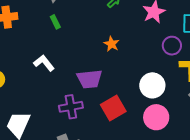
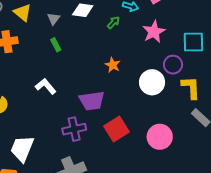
white circle: (152, 85) -> (152, 82), moved

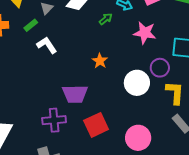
pink star: (154, 32) -> (145, 33), turned 30
green rectangle: (56, 45) -> (31, 25), moved, turned 72
white L-shape: (46, 86) -> (47, 45), moved

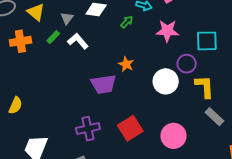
white L-shape: (47, 45) -> (78, 41), moved
purple trapezoid: (75, 94) -> (103, 84), moved

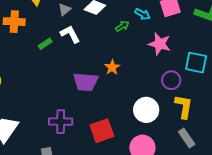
green rectangle: (53, 37) -> (45, 44), moved
white circle: (166, 81) -> (146, 110), moved

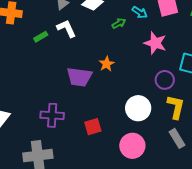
red square: (102, 131) -> (93, 127), size x0.7

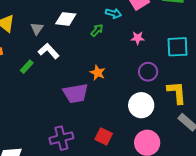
pink star: (155, 43) -> (138, 38), size x0.6
purple circle: (165, 80) -> (148, 72), moved
red square: (93, 127) -> (104, 136), turned -30

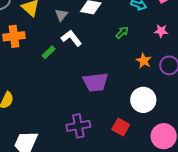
green arrow: (97, 30) -> (122, 33), moved
orange star: (98, 73) -> (144, 61), moved
white circle: (141, 105) -> (143, 100), moved

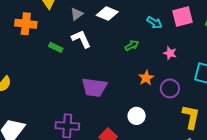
green rectangle: (49, 52) -> (56, 47), turned 56
white circle: (143, 100) -> (137, 116), size x0.7

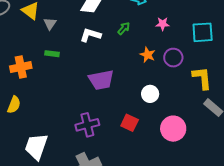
gray triangle: (77, 14) -> (50, 24), moved
orange cross: (26, 24) -> (21, 67), moved
white L-shape: (81, 39) -> (90, 35), moved, turned -30

